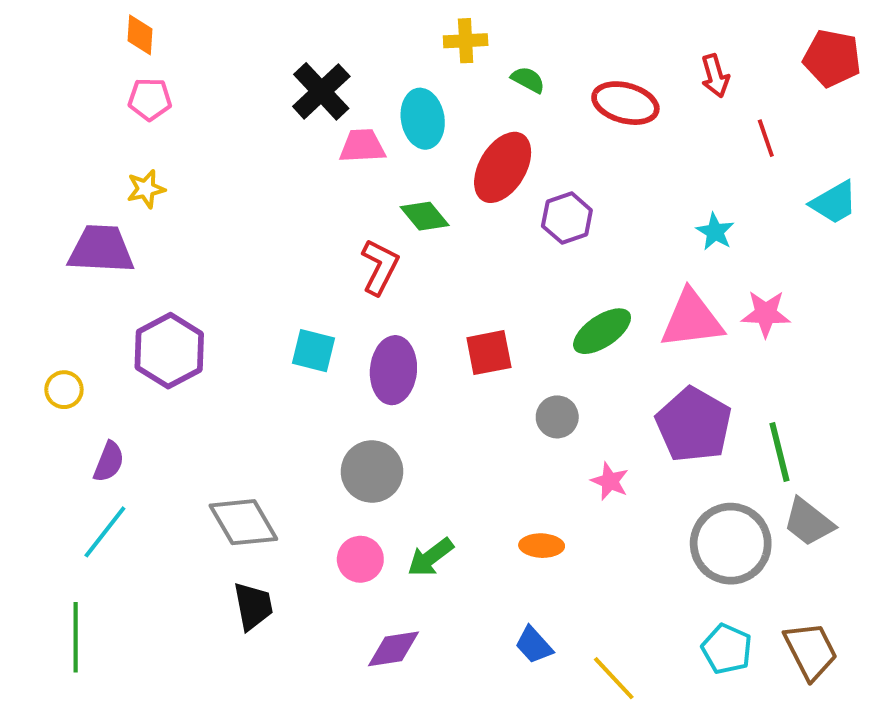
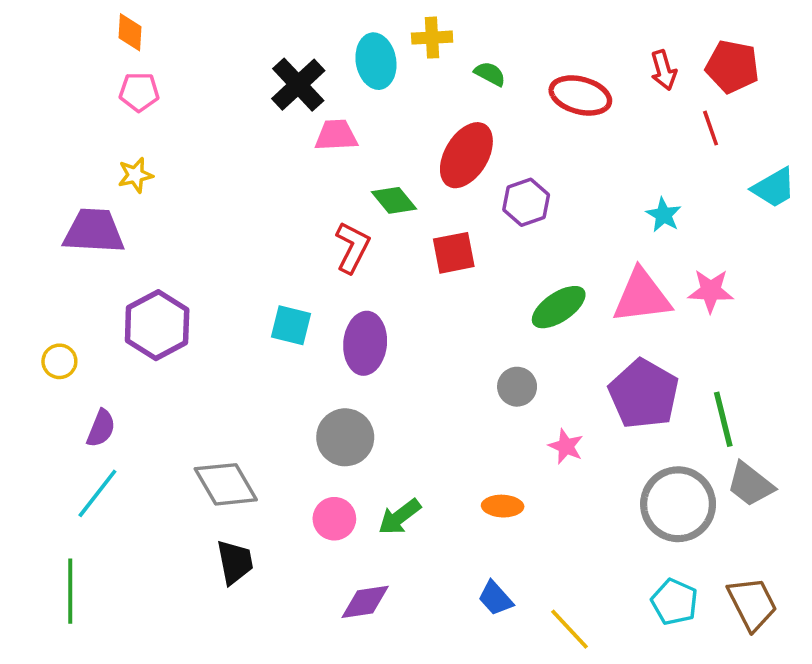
red pentagon: (832, 58) -> (732, 67), moved
cyan ellipse: (423, 119) -> (376, 61), moved
red square: (489, 353) -> (454, 253), moved

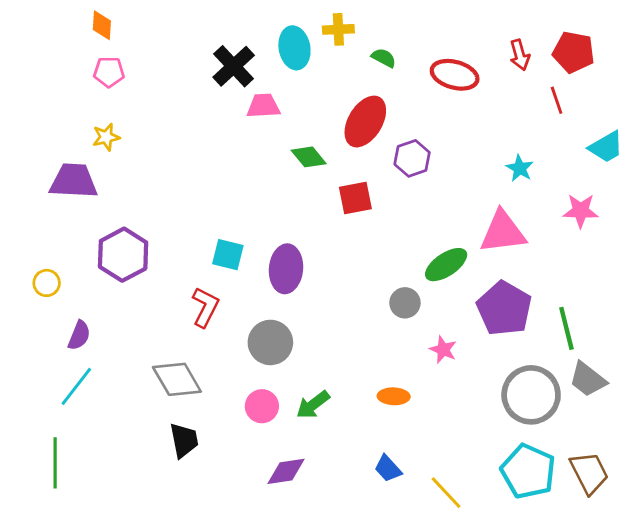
red L-shape: (352, 247) -> (205, 307), moved
pink star: (711, 291) -> (581, 211), moved
green ellipse: (559, 307) -> (446, 265), moved
cyan pentagon: (674, 602) -> (528, 471), size x1.5

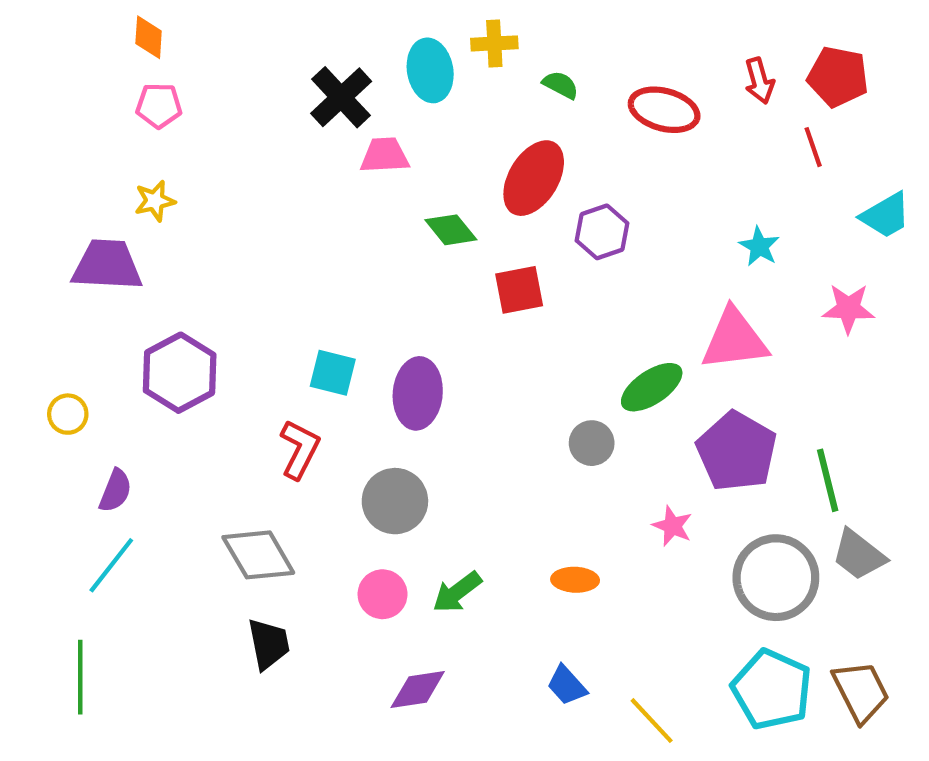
pink star: (443, 350) -> (672, 526), moved

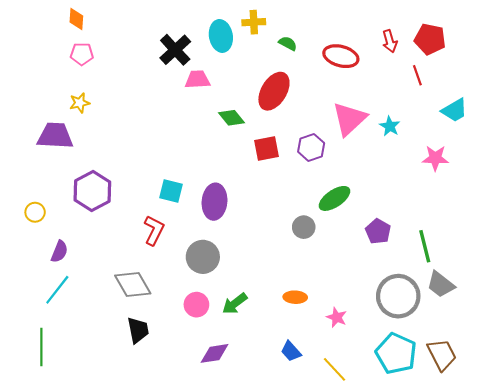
purple hexagon: (602, 232) -> (311, 147), moved
pink triangle: (734, 340) -> (349, 119), moved, turned -36
purple pentagon: (737, 451) -> (378, 231), size x0.6
pink star: (672, 526) -> (337, 317), moved

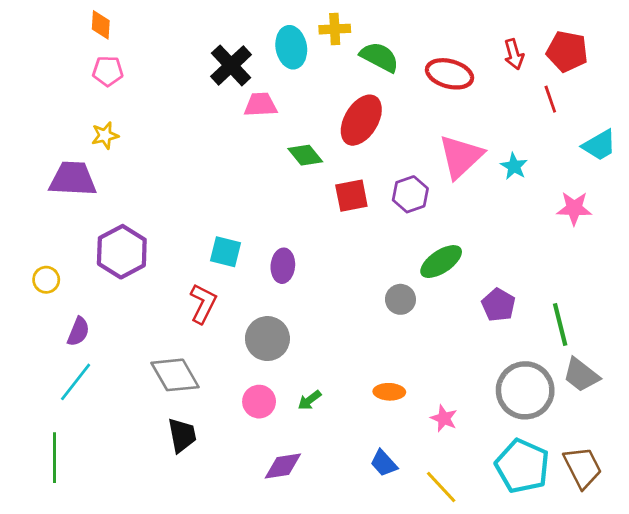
green semicircle: (288, 43) -> (379, 57), size x1.6
purple ellipse: (215, 202) -> (283, 266), size x0.7
green arrow: (235, 304) -> (309, 400), size x0.7

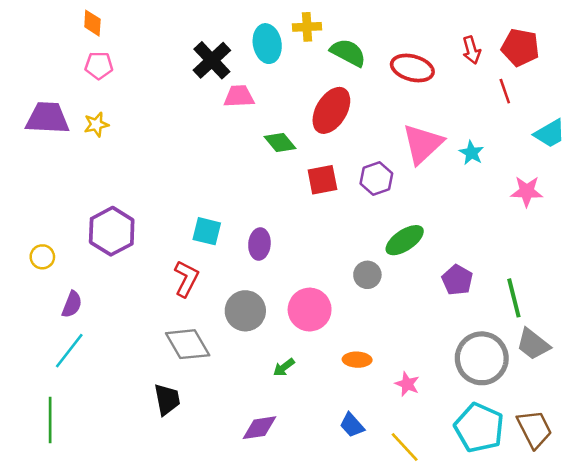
purple trapezoid: (73, 179) -> (47, 118), moved
gray diamond: (175, 375) -> (188, 344), moved
pink circle: (259, 402) -> (310, 310), moved, size x1.4

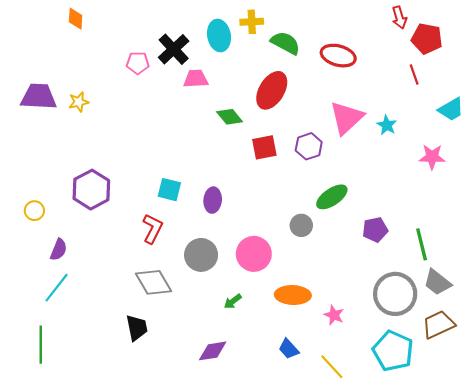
red arrow: (471, 50) -> (399, 18), moved
pink pentagon: (99, 65) -> (138, 63), moved
purple pentagon: (457, 280) -> (375, 230), turned 30
orange ellipse: (357, 360) -> (293, 295), size x1.5
brown trapezoid: (534, 429) -> (438, 325), moved, turned -88

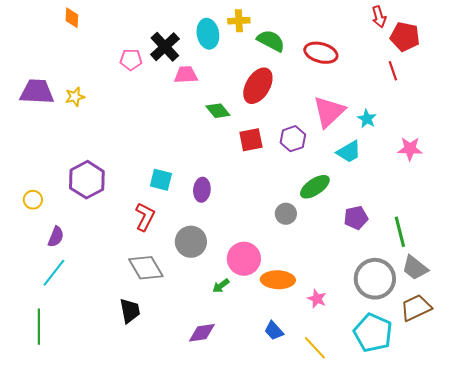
cyan trapezoid: (451, 109) -> (349, 152), moved
pink circle: (254, 254) -> (244, 259), moved

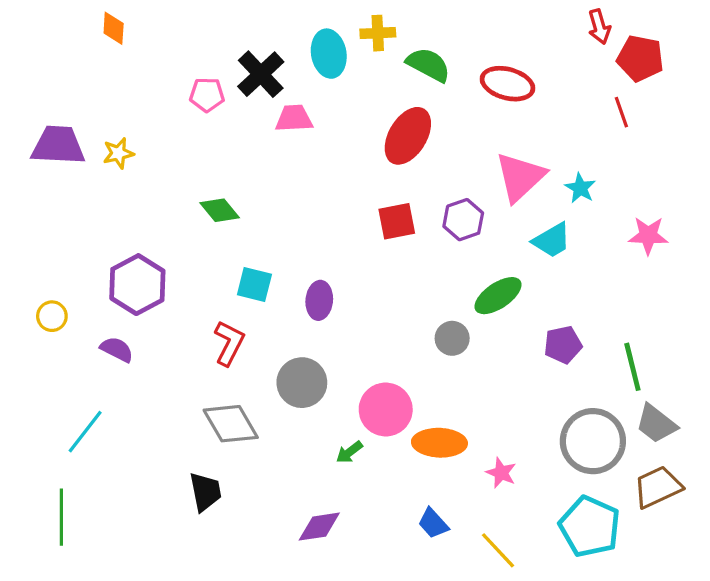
green diamond: (218, 111) -> (220, 210), moved
purple semicircle: (56, 237) -> (117, 349), moved, turned -85

